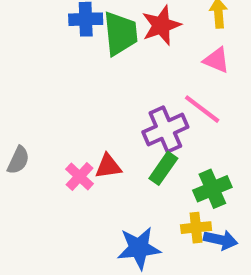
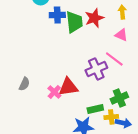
red triangle: (108, 166) -> (68, 87), size x1.5
green rectangle: (163, 168) -> (95, 109), moved, turned 42

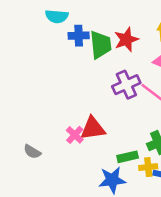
purple cross: (96, 69) -> (126, 85), moved
gray semicircle: (24, 84) -> (32, 152), moved, turned 96

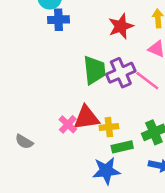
blue cross: (79, 36) -> (59, 20), moved
green trapezoid: (101, 45) -> (94, 70), moved
yellow cross: (148, 167) -> (109, 127), moved

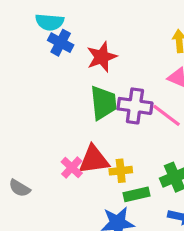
blue cross: (59, 20) -> (61, 43), turned 30
red star: (121, 26) -> (102, 57), moved
purple cross: (121, 73) -> (135, 106), turned 32

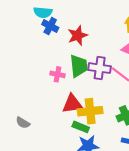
pink cross: (72, 168) -> (58, 74), moved, turned -32
yellow cross: (121, 171) -> (90, 111), size x1.6
green rectangle: (137, 194) -> (81, 127), moved, turned 35

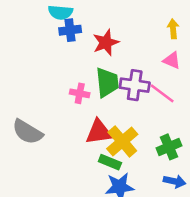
blue cross: (50, 26) -> (70, 30), turned -35
yellow cross: (90, 111) -> (122, 141), turned -35
gray semicircle: (23, 123) -> (27, 132), moved, size x1.6

